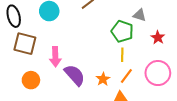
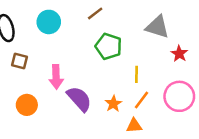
gray triangle: (140, 15) -> (157, 27), size x1.5
green pentagon: (122, 31) -> (109, 46), moved
brown square: (25, 44) -> (19, 61), size x0.6

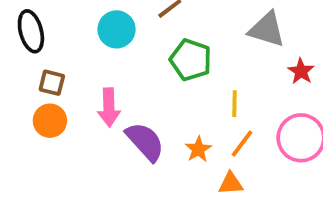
cyan circle: (49, 22) -> (117, 29), moved
orange circle: (27, 105) -> (50, 121), moved

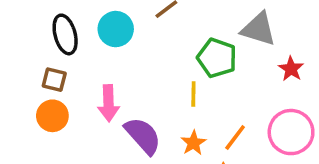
black ellipse: (31, 31) -> (65, 34), moved
green pentagon: (191, 60) -> (217, 58), moved
yellow line: (234, 104) -> (193, 94), moved

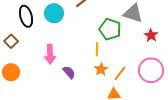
brown square: (54, 80) -> (11, 41), moved, turned 32
orange circle: (52, 116) -> (11, 72), moved
purple semicircle: (143, 136) -> (69, 72), size x0.6
orange star: (193, 143) -> (101, 69), moved

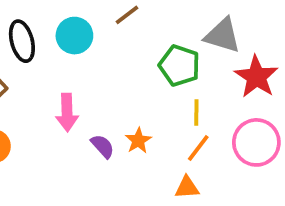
red star: (151, 35) -> (256, 77), size x1.6
yellow line: (97, 49) -> (196, 112), moved
orange star: (101, 69) -> (138, 141), moved

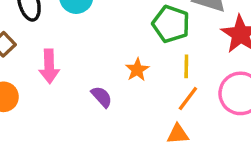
pink arrow: (67, 112) -> (49, 66), moved
orange star: (138, 141) -> (137, 70), moved

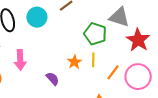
yellow line: (186, 66) -> (93, 60), moved
orange line: (188, 99) -> (113, 72), moved

